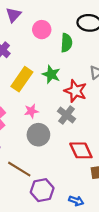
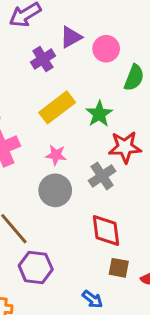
purple triangle: (13, 15) -> (71, 37), moved
red star: (75, 91) -> (125, 147), turned 30
blue arrow: (76, 201) -> (92, 299), moved

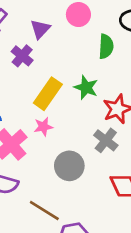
pink circle: (106, 49) -> (78, 15), moved
pink star: (56, 155) -> (43, 127), moved

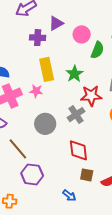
pink circle: (78, 15) -> (82, 34), moved
purple cross: (22, 56) -> (38, 38), turned 35
yellow rectangle: (48, 94) -> (47, 69), turned -65

